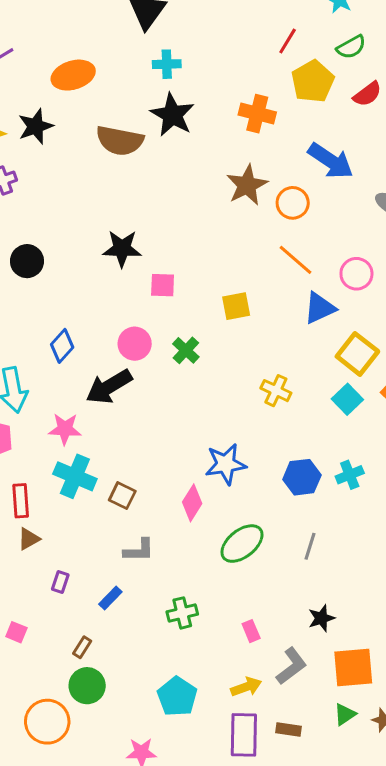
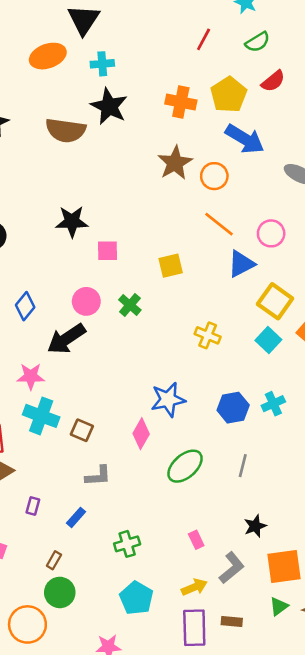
orange ellipse: (73, 75) -> (48, 56), moved
yellow pentagon: (313, 81) -> (229, 95), moved
green cross: (182, 613) -> (127, 544), moved

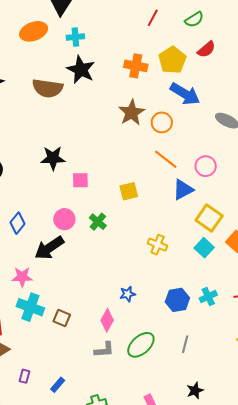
blue star: (168, 400) -> (128, 294), size x0.6
gray L-shape: (98, 476) -> (104, 350), moved

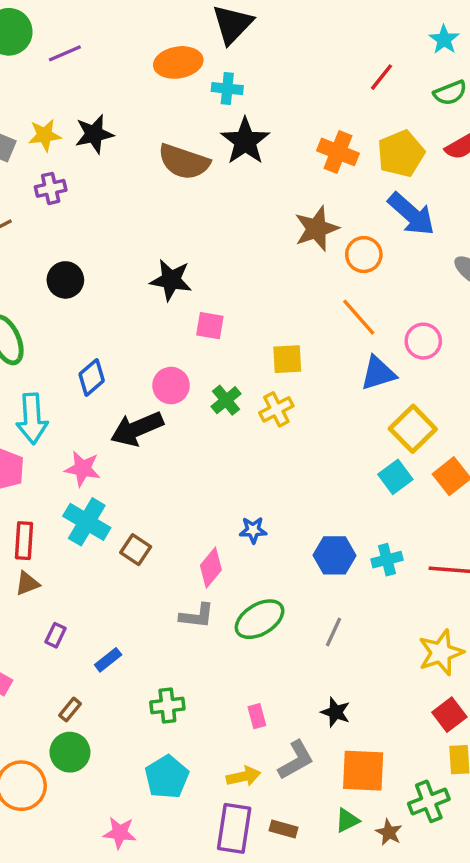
cyan cross: (75, 37) -> (227, 89), moved
yellow cross: (158, 245) -> (276, 409), moved, turned 30
black star: (195, 390) -> (336, 712), turned 30

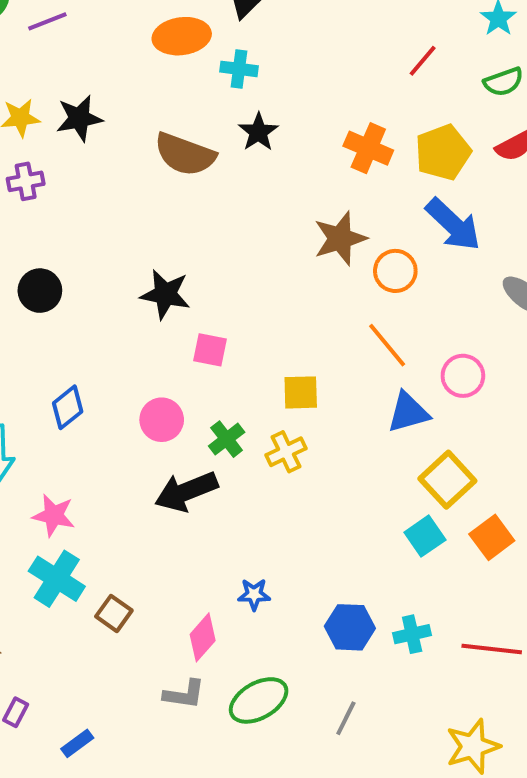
black star: (245, 141) -> (258, 132), size x0.7
black arrow: (137, 429) -> (186, 491), moved

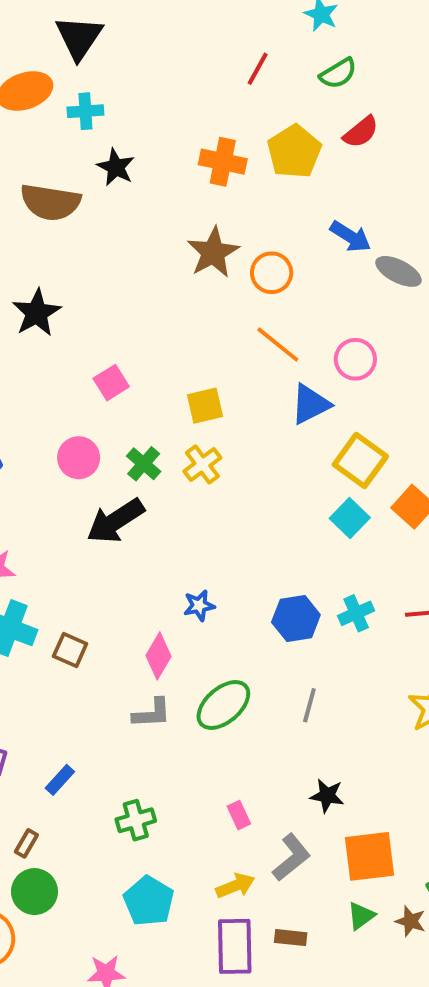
blue arrow: (453, 225) -> (350, 237), moved, size x0.7
black star: (165, 294) -> (37, 313), moved, turned -30
pink square: (210, 350) -> (111, 383), turned -32

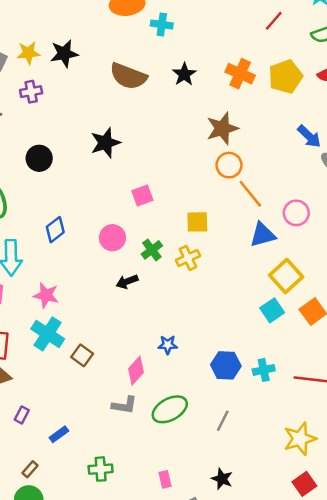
black star: (116, 167) -> (184, 74), moved
orange circle: (272, 273) -> (229, 165), moved
black arrow: (115, 521) -> (127, 282), size x0.6

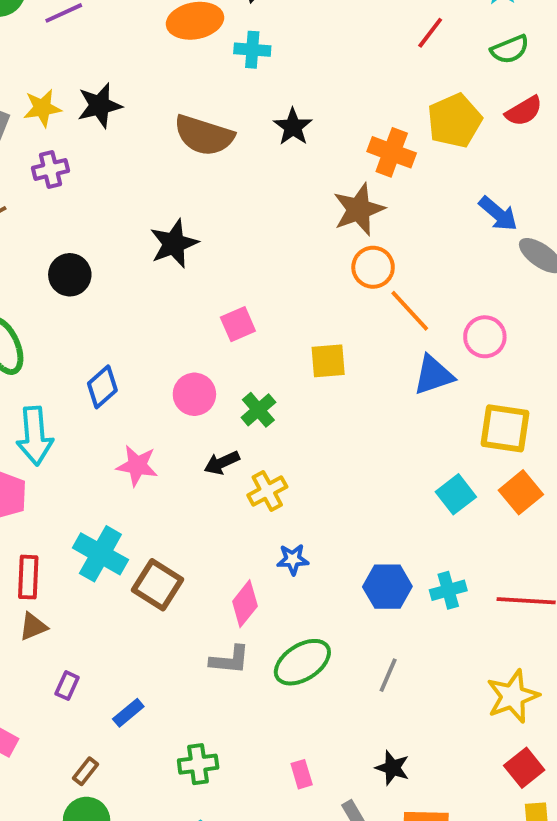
orange cross: (240, 74) -> (392, 152), moved
yellow cross: (188, 258) -> (267, 491), moved
yellow square: (286, 276) -> (505, 428), moved, turned -36
pink star: (46, 295) -> (137, 466), moved
brown square: (82, 355) -> (158, 585), size x1.4

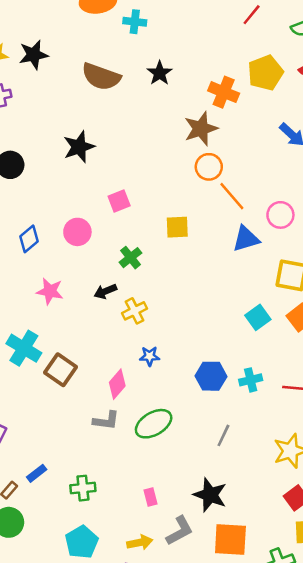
pink circle: (194, 394) -> (77, 232), moved
gray line: (388, 675) -> (223, 435), moved
blue rectangle: (128, 713) -> (37, 473), moved
black star: (392, 768) -> (210, 495), size x1.5

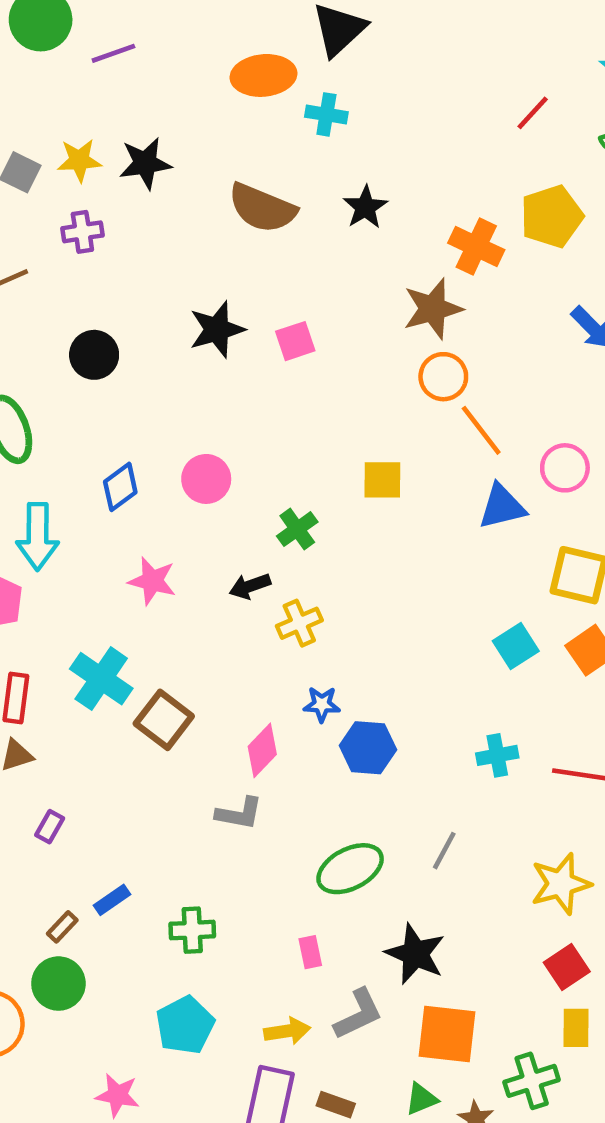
pink square: (119, 201) -> (295, 341), moved
blue hexagon: (211, 376) -> (368, 748), moved
green ellipse: (154, 424) -> (350, 869), moved

